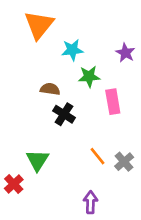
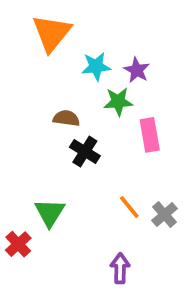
purple star: (125, 53) -> (137, 70), moved

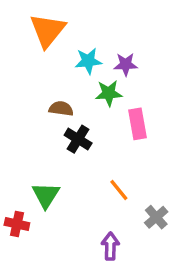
purple star: (137, 70) -> (126, 64), turned -30
gray cross: (164, 214) -> (156, 217), moved
red cross: (18, 244) -> (17, 224), turned -35

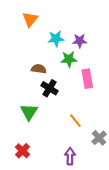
orange triangle: (48, 30) -> (30, 19), size x0.7
green triangle: (46, 195) -> (29, 112), moved
red cross: (17, 224) -> (23, 151), moved, turned 32

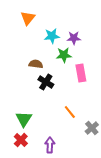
green triangle: (29, 112) -> (24, 119), moved
purple arrow: (70, 156) -> (50, 145), moved

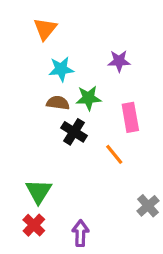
cyan star: (52, 36) -> (61, 69), moved
green star: (64, 55) -> (88, 98), moved
orange line: (70, 112) -> (114, 154), moved

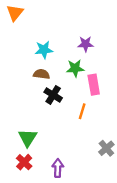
orange triangle: (45, 29) -> (15, 13), moved
green star: (88, 98) -> (75, 68), moved
orange line: (114, 154) -> (82, 111), turned 56

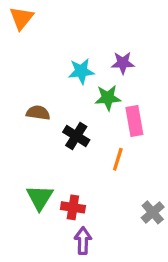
cyan star: (44, 50) -> (81, 71), moved
brown semicircle: (42, 74) -> (38, 113), moved
red cross: (24, 162) -> (73, 207), moved, turned -35

